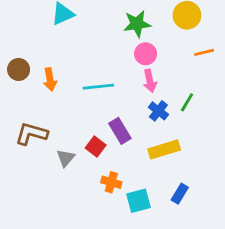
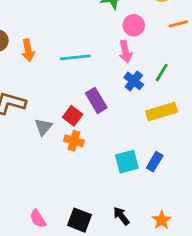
pink circle: (146, 54) -> (134, 25), moved
yellow rectangle: (164, 149) -> (162, 112), moved
orange cross: (111, 182) -> (74, 141), moved
cyan square: (138, 201) -> (127, 162), moved

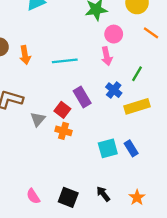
orange line: (178, 24) -> (151, 33), turned 49
blue cross: (134, 81) -> (114, 90), moved
blue rectangle: (155, 162) -> (131, 148), turned -63

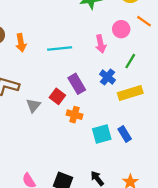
pink circle: (114, 34) -> (121, 29), moved
orange cross: (64, 131) -> (74, 115), moved

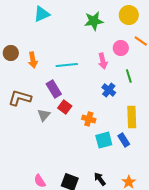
green line: (130, 61) -> (129, 76), turned -48
purple rectangle: (77, 84) -> (54, 89), moved
yellow rectangle: (130, 93) -> (132, 117), moved, turned -75
orange cross: (74, 115) -> (89, 119), moved

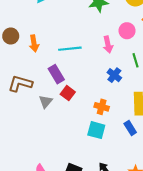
orange cross: (89, 119) -> (102, 107), moved
cyan square: (104, 140) -> (96, 130), moved, turned 30

